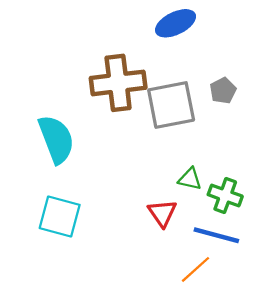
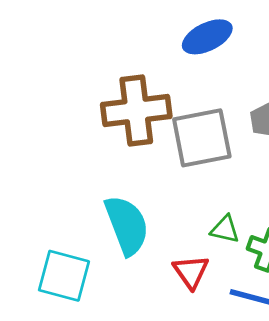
cyan semicircle: (56, 139) -> (127, 225), moved

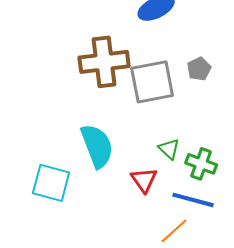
green triangle: (225, 229) -> (169, 149), turned 30

